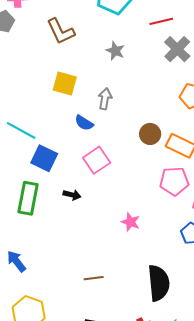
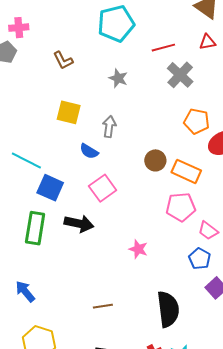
brown L-shape: (61, 31) -> (63, 60), size x0.7
black arrow: (72, 195) -> (79, 224), size x1.6

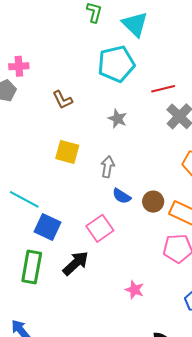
blue semicircle: (89, 151) -> (122, 196), moved
black arrow: (79, 224) -> (76, 263), turned -56

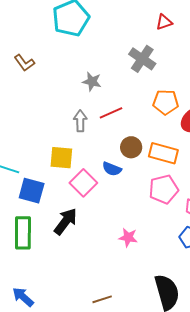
red line: (163, 89) -> (111, 113), moved
gray star: (117, 119) -> (92, 82), moved
yellow square: (67, 152) -> (61, 158), moved
blue semicircle: (122, 196) -> (112, 169), moved

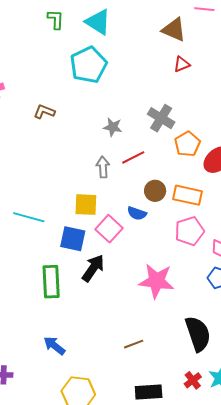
gray cross: (142, 59) -> (161, 118), moved
brown L-shape: (24, 63) -> (44, 112), turned 150
orange pentagon: (166, 102) -> (187, 144), turned -30
blue square: (32, 191) -> (73, 239), moved
pink star: (128, 237) -> (156, 281), size x1.8

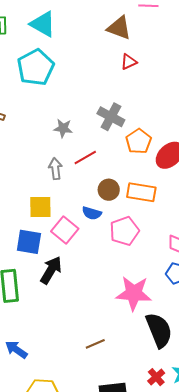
pink pentagon: (189, 231) -> (124, 231), moved
pink star: (156, 281) -> (134, 293), moved

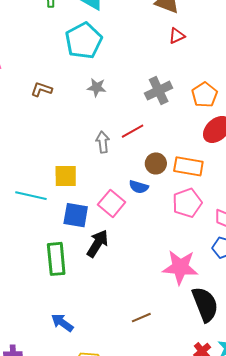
gray cross: (111, 117) -> (159, 91), turned 36
gray star: (63, 128) -> (97, 87), moved
orange pentagon: (138, 141) -> (204, 95), moved
yellow square: (40, 207) -> (66, 176), moved
pink pentagon: (124, 231) -> (187, 203), moved

